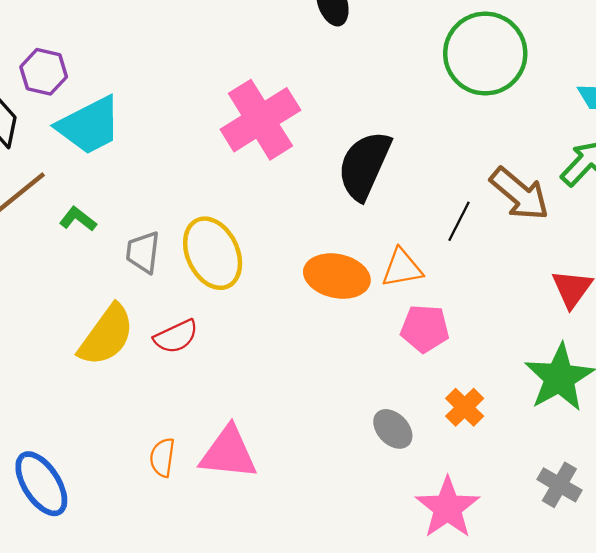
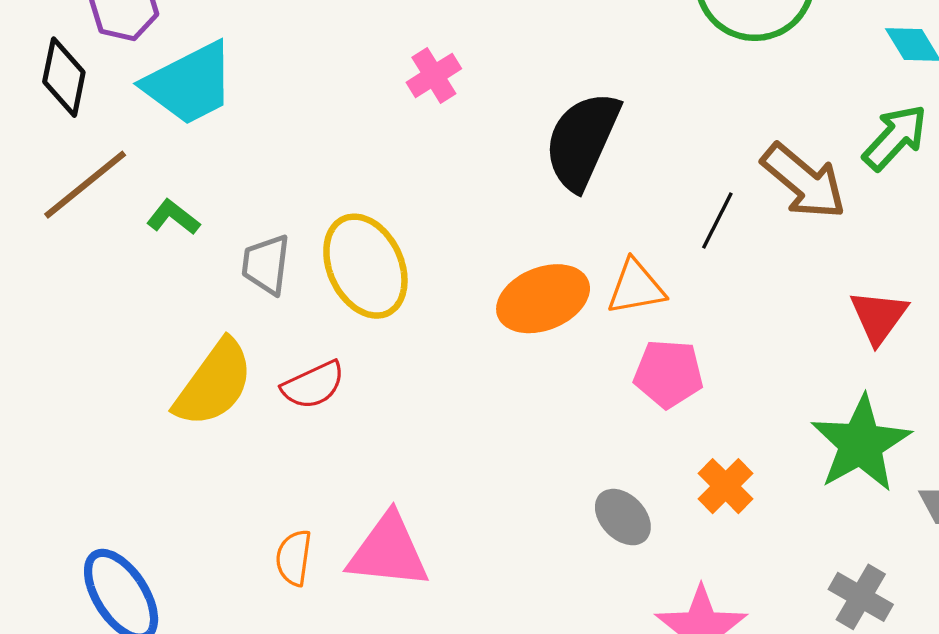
pink cross: (260, 120) -> (434, 75), size x0.5
orange ellipse: (337, 276) -> (543, 299), turned -34

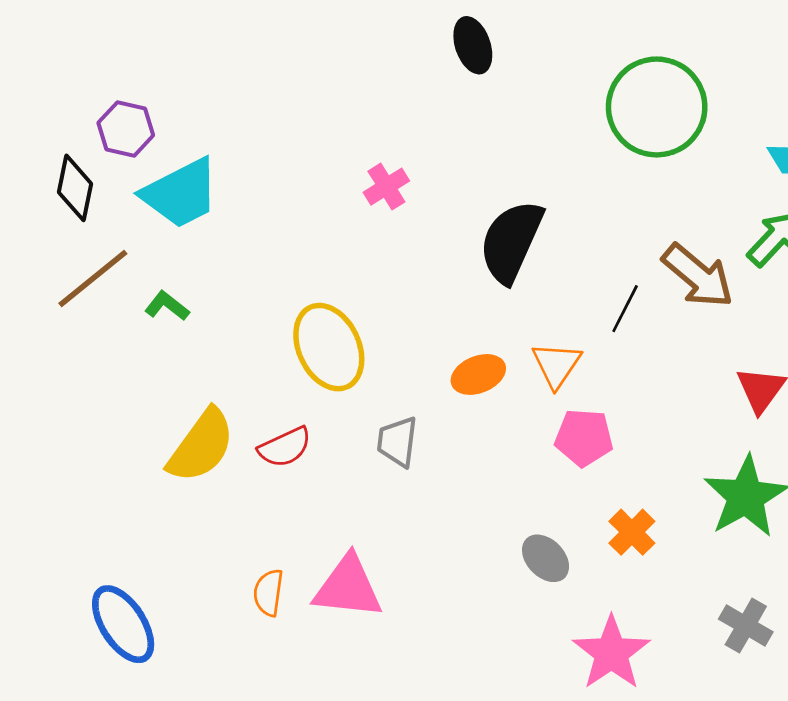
gray trapezoid: (266, 264) -> (397, 442), moved
orange triangle: (636, 287) -> (557, 365), turned -46
orange ellipse: (543, 299) -> (478, 374), size x0.7

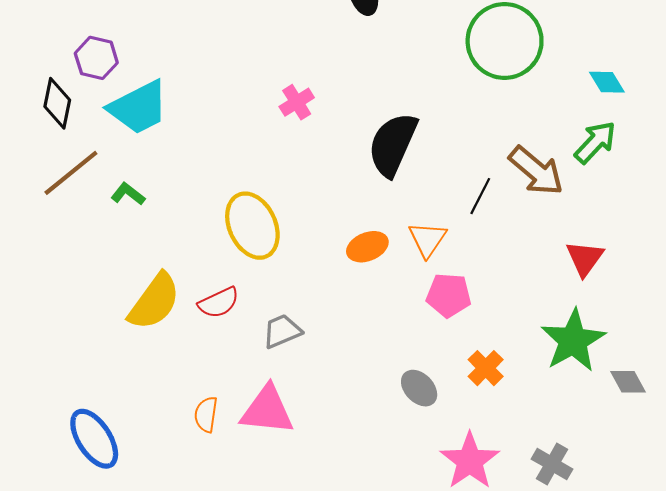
gray trapezoid: (397, 442) -> (282, 331), moved, turned 60
gray cross: (746, 625) -> (552, 464), moved

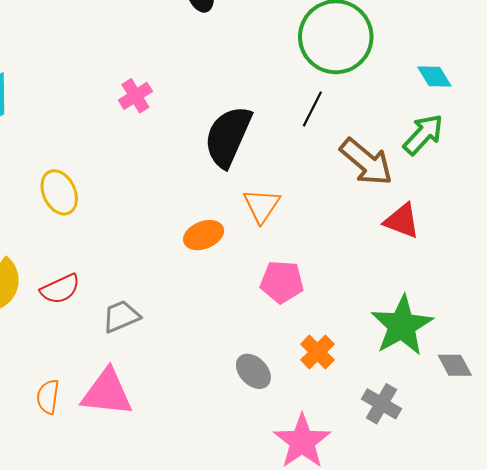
black line: (480, 196) -> (312, 109), moved
yellow ellipse: (252, 226) -> (59, 192), moved, size x0.7
orange triangle: (428, 239) -> (262, 206), moved
red triangle: (585, 258) -> (402, 221), moved, turned -45
gray cross: (552, 464) -> (382, 404), moved

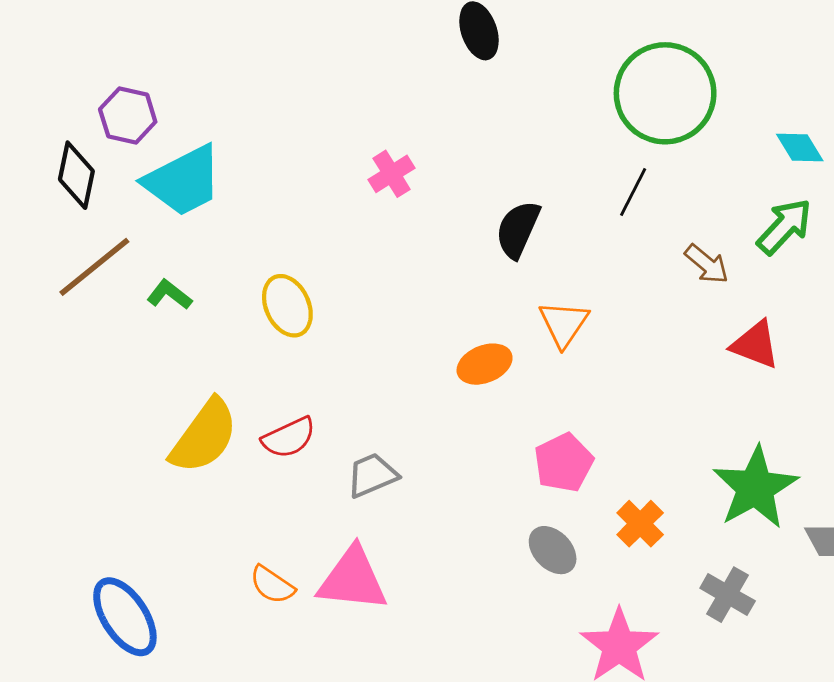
black semicircle: (228, 136) -> (518, 229), size x0.7
brown arrow: (366, 162) -> (707, 264), size x0.6
pink pentagon: (282, 282) -> (564, 463), moved, turned -30
orange semicircle: (48, 397) -> (272, 585), turned -64

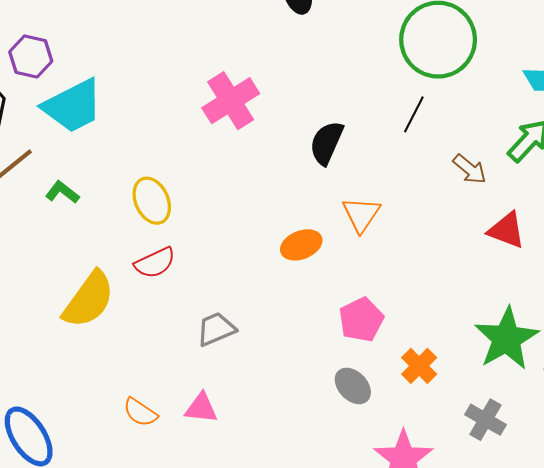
pink cross: (392, 174) -> (231, 101), size x1.6
red semicircle: (289, 438) -> (155, 263), moved
pink triangle: (353, 579) -> (201, 408), size x0.6

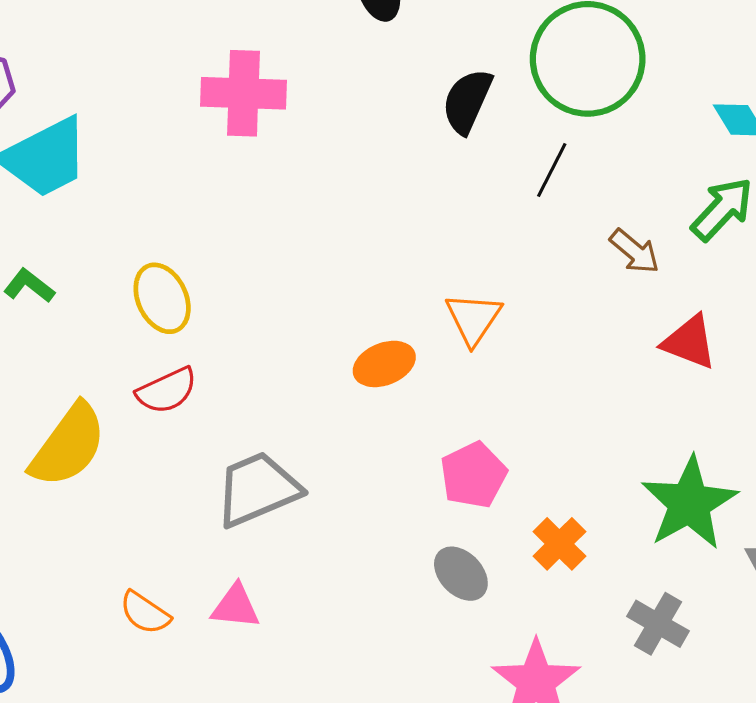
pink cross: (231, 101) -> (243, 93), moved, turned 34
black semicircle: (327, 143) -> (467, 101), moved
gray trapezoid: (216, 329) -> (258, 489), size x1.5

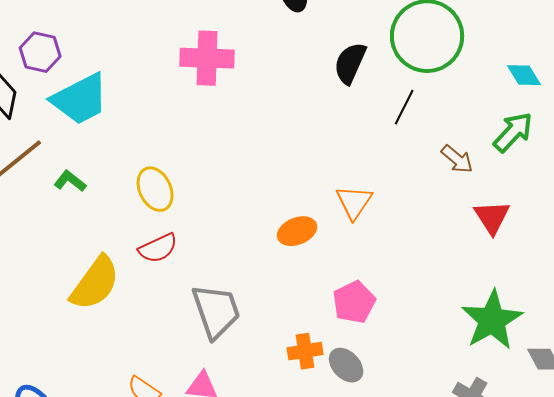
red triangle: (689, 342) -> (492, 217), turned 36
gray trapezoid: (258, 489) -> (216, 311), turned 94
orange cross: (559, 544) -> (305, 351), moved, turned 36

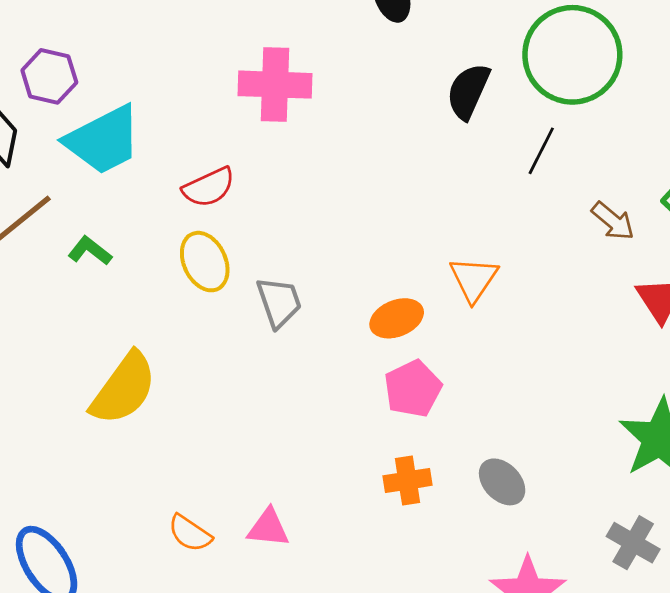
red semicircle: (158, 248) -> (209, 187), moved
pink pentagon: (354, 302) -> (413, 389), moved
gray trapezoid: (216, 311) -> (279, 302), moved, size x0.7
gray ellipse: (346, 365) -> (502, 482), moved

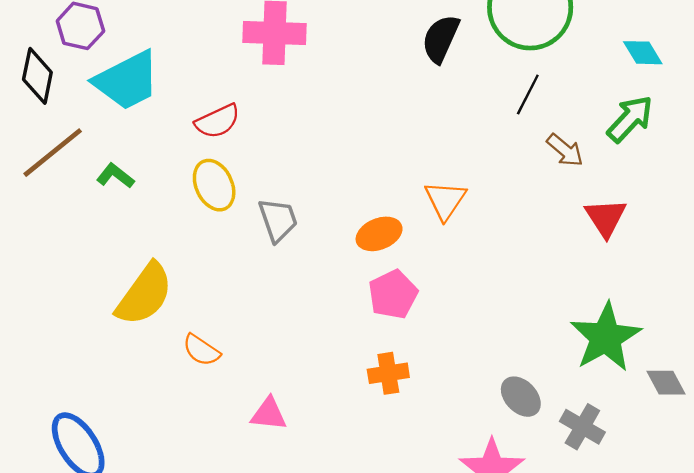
black line: (541, 151) -> (528, 94), moved
gray ellipse: (502, 482) -> (521, 397), moved
orange semicircle: (190, 533) -> (201, 350), moved

